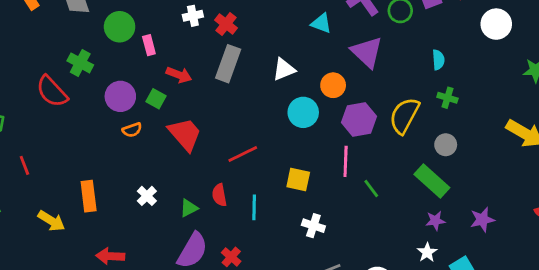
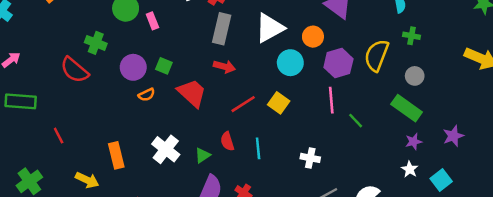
white triangle: (284, 69) -> (270, 28), size x1.5
red arrow: (179, 75) -> (224, 67), moved
yellow square: (298, 179) -> (279, 103), moved, turned 30
white cross: (147, 196) -> (166, 149), size x1.6

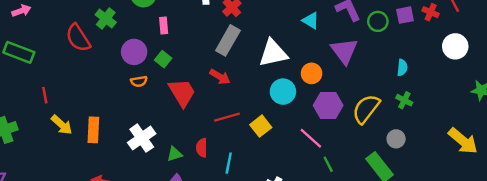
pink rectangle: (152, 21) -> (164, 26), moved
pink line: (331, 100) -> (311, 138), turned -60
yellow arrow: (87, 180) -> (62, 125), moved

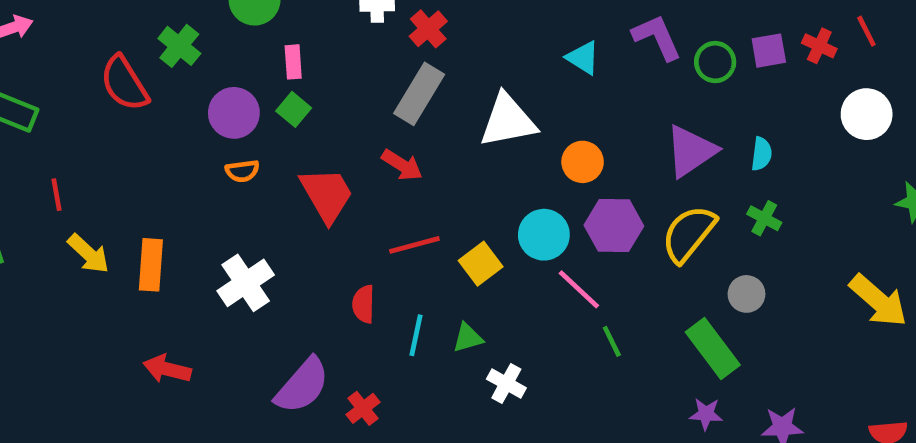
purple triangle: (344, 51) -> (691, 151), moved, turned 32
green square: (163, 59) -> (294, 109), moved
cyan circle: (283, 92) -> (544, 235), moved
green triangle: (175, 154) -> (468, 338), moved

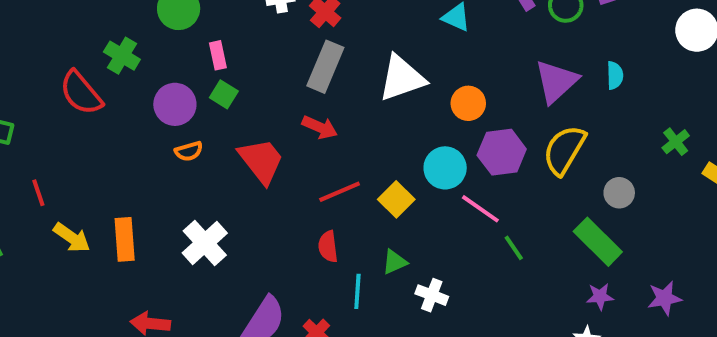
green cross: (764, 218) -> (676, 142), moved, turned 32
red semicircle: (363, 304) -> (328, 247), moved
cyan line: (416, 335) -> (357, 291), moved

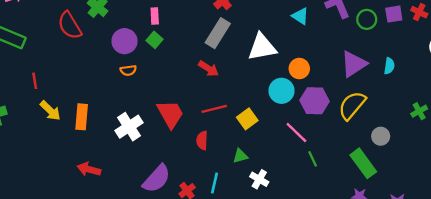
red trapezoid: (261, 161) -> (170, 114), moved
cyan circle: (445, 168) -> (281, 91), moved
cyan line: (357, 291) -> (215, 183), moved

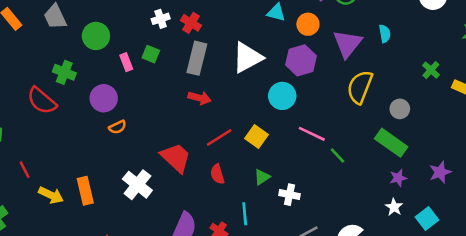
green square: (155, 40) -> (151, 54), moved
orange circle: (299, 69) -> (308, 24), moved
purple hexagon: (315, 101) -> (301, 60), moved

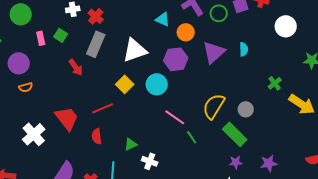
yellow semicircle: (360, 87) -> (214, 106), moved
red arrow: (200, 98) -> (76, 67), moved, turned 30
yellow square: (257, 136) -> (125, 84), moved

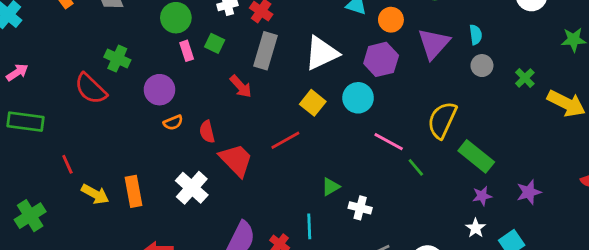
green circle: (21, 14) -> (176, 18), moved
gray circle: (246, 109) -> (482, 66), moved
red semicircle: (97, 136) -> (207, 132), moved

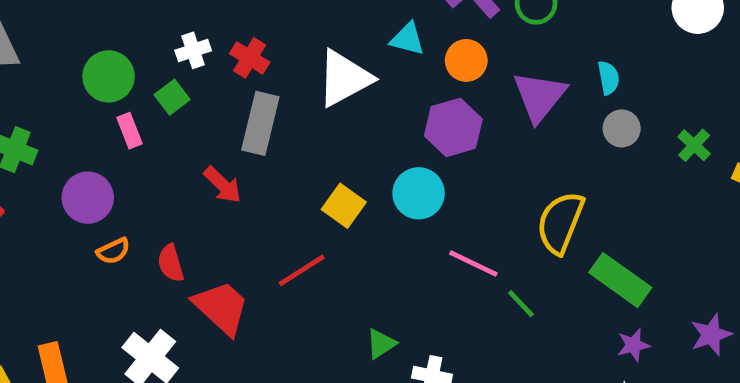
green square: (215, 43) -> (172, 97), moved, turned 30
white triangle: (322, 53) -> (344, 78), moved

